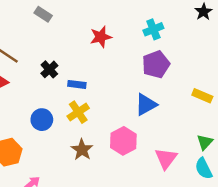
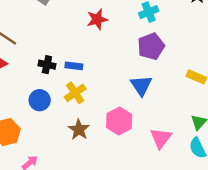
black cross: (49, 69) -> (47, 65), moved, turned -35
blue triangle: (146, 105) -> (141, 85), turned -35

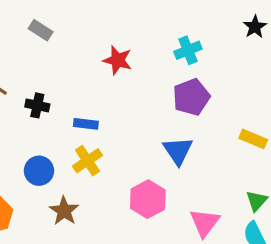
red star: (97, 19) -> (118, 60), turned 30
black cross: (47, 65) -> (37, 105), moved
brown star: (79, 130) -> (64, 211), moved

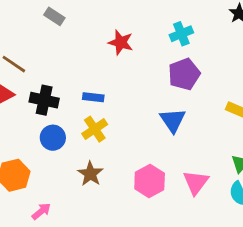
black cross: (37, 105) -> (44, 100), moved, size x1.4
pink hexagon: (148, 199) -> (150, 181), moved
brown star: (64, 211) -> (90, 174), moved

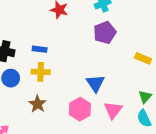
blue triangle: (173, 120) -> (95, 83), moved
yellow cross: (95, 129) -> (41, 72), turned 36

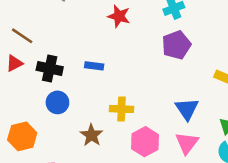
yellow cross: (41, 72) -> (122, 109), moved
blue triangle: (95, 83) -> (187, 109), moved

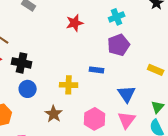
red star: (119, 16) -> (75, 23), turned -30
blue rectangle: (94, 66) -> (97, 70), moved
yellow cross: (122, 109) -> (69, 85), moved

